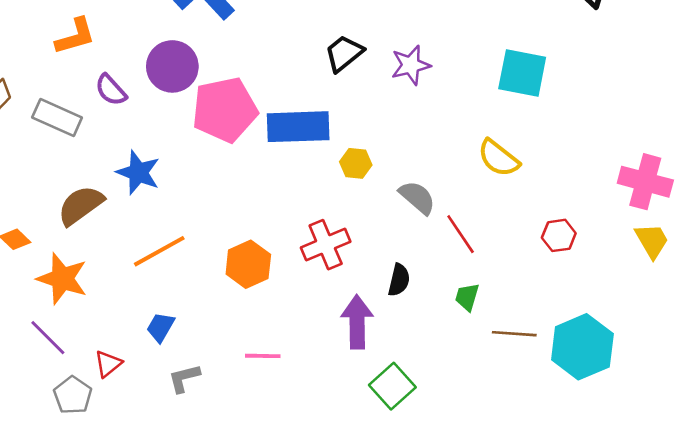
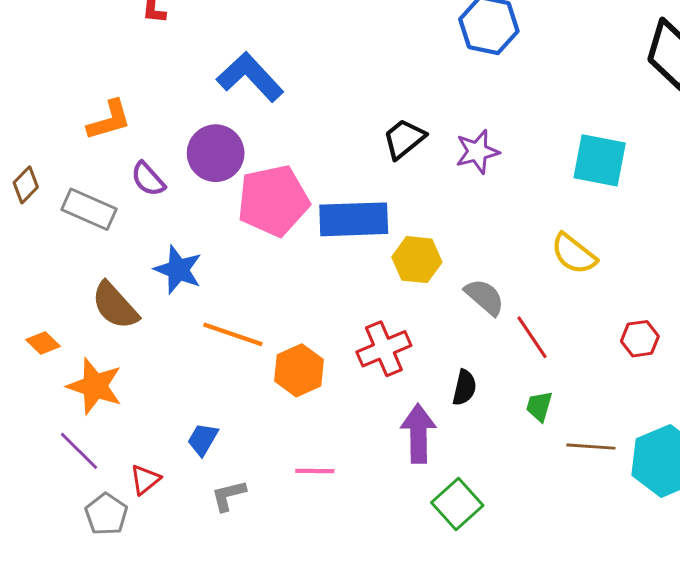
yellow hexagon: (356, 163) -> (417, 260), size x1.4
brown semicircle: (81, 205) -> (115, 306), turned -96
orange line: (159, 251) -> (233, 334), moved, turned 48

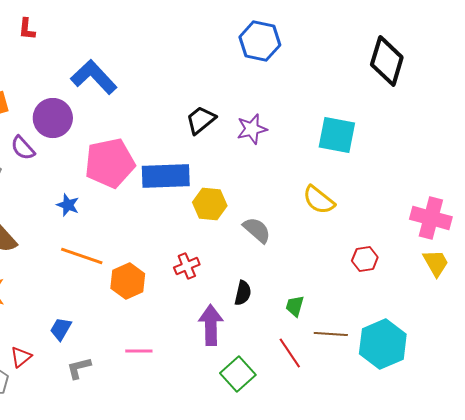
purple circle: (216, 153) -> (53, 118), moved
blue star: (178, 270) -> (68, 205), moved, size x0.7
red line: (532, 337) -> (290, 353), moved
red cross: (384, 349) -> (187, 266), size x0.7

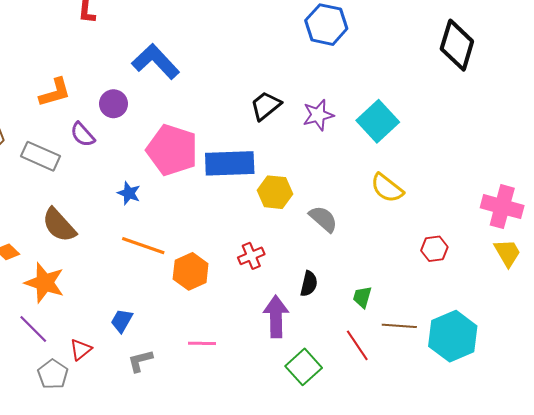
purple circle: (53, 118) -> (113, 104), size x0.7
cyan square: (337, 135) -> (378, 121), moved, turned 36
pink pentagon: (110, 163) -> (172, 150), turned 30

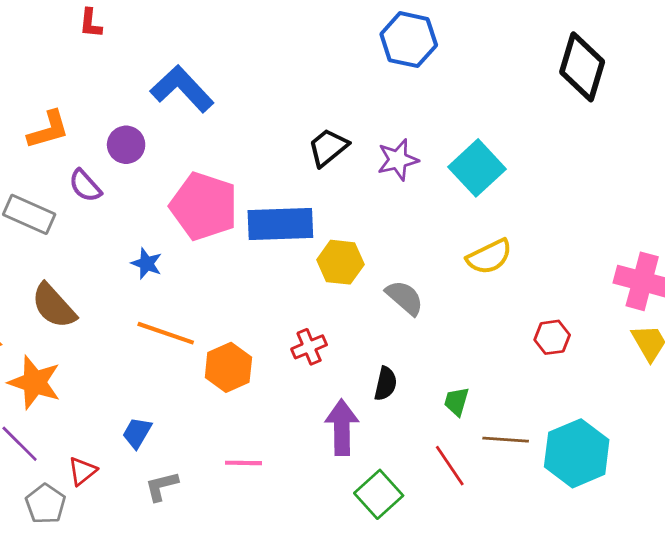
yellow semicircle: (387, 188) -> (489, 257), turned -64

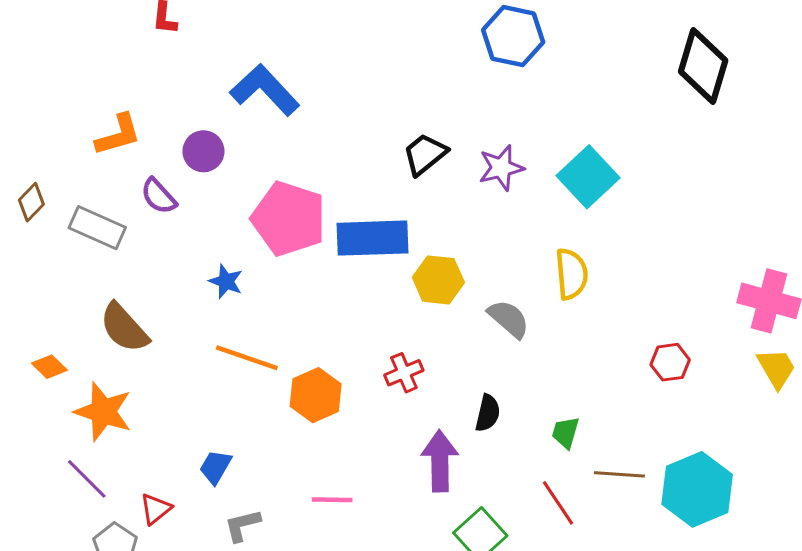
yellow semicircle: (489, 257) -> (571, 274), moved, turned -69

